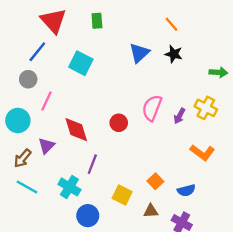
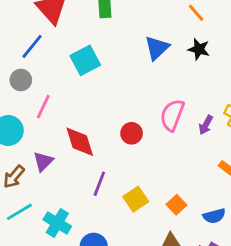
cyan square: (81, 63) -> (85, 60), turned 35
cyan line: (27, 187) -> (19, 212), turned -60
cyan cross: (69, 187) -> (57, 223), moved
yellow square: (122, 195) -> (136, 199), moved, turned 30

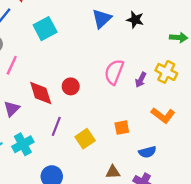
red circle: (132, 133) -> (71, 86), moved
orange square: (176, 205) -> (122, 128), moved, turned 32
cyan cross: (57, 223) -> (23, 144), moved, turned 30

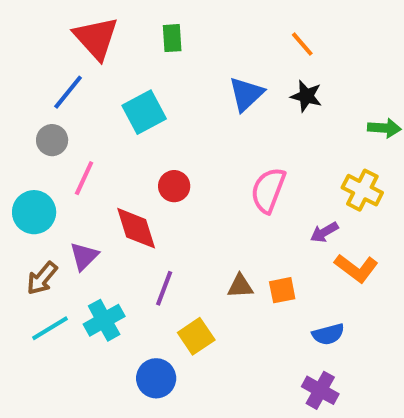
purple arrow: (141, 80) -> (324, 232), moved, turned 32
red circle: (71, 86) -> (174, 186), moved
yellow square: (85, 139) -> (196, 336), moved
brown triangle: (113, 172) -> (240, 286), moved

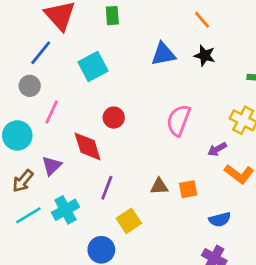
blue triangle: (246, 94) -> (163, 54), turned 32

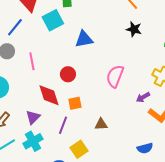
blue triangle: (163, 54) -> (84, 39), moved
cyan square: (93, 67) -> (53, 20), moved
pink line: (52, 112) -> (32, 61), moved, turned -36
purple triangle: (52, 166) -> (33, 117), moved
orange square: (188, 189) -> (75, 103), moved

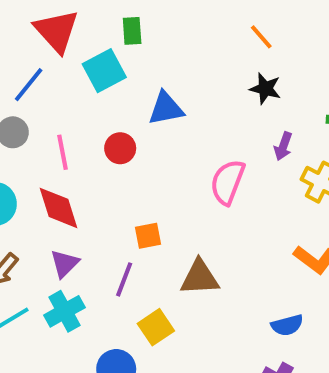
red circle: (68, 74) -> (120, 148), moved
red diamond: (49, 95) -> (59, 208), moved
purple arrow: (143, 97) -> (283, 146), moved, turned -40
brown triangle: (101, 124) -> (200, 278), size x1.5

